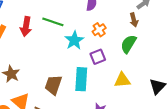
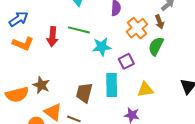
orange cross: (99, 30) -> (137, 28), moved, size x1.5
cyan star: (74, 40) -> (102, 47), turned 30
yellow triangle: (122, 80) -> (145, 90), moved

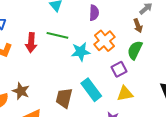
orange cross: (137, 28) -> (104, 41), moved
purple square: (126, 61) -> (119, 69), moved
cyan rectangle: (112, 85) -> (91, 90), turned -35

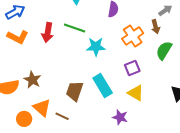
orange cross: (104, 41) -> (133, 36), moved
green semicircle: (135, 50) -> (164, 50), moved
yellow triangle: (125, 94) -> (136, 93), turned 36

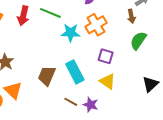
orange cross: (133, 36) -> (96, 25), moved
purple square: (132, 68) -> (106, 56), turned 35
brown line: (62, 116) -> (71, 102), moved

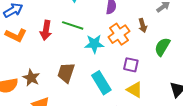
brown arrow: (131, 16) -> (143, 25), moved
brown trapezoid: (47, 76) -> (66, 73), moved

